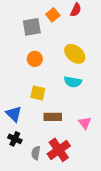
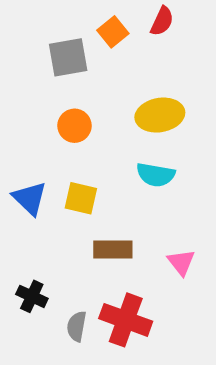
yellow ellipse: (75, 54) -> (160, 115), turned -50
blue triangle: (14, 114) -> (30, 198), moved
red cross: (59, 150) -> (126, 320), turned -35

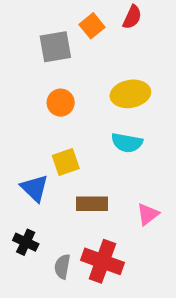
blue triangle: (30, 198) -> (34, 188), moved
yellow square: (81, 198) -> (66, 162), turned -32
pink triangle: (181, 262) -> (148, 214), turned 30

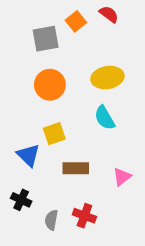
red semicircle: (132, 17) -> (109, 14), turned -78
orange circle: (61, 103) -> (50, 85), size x1.4
cyan semicircle: (127, 143) -> (105, 118), turned 50
red cross: (102, 261) -> (84, 216), size x0.7

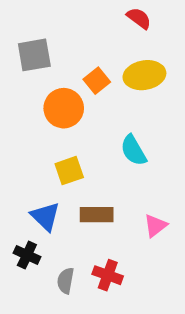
orange square: (76, 21) -> (97, 81), moved
gray square: (46, 39) -> (34, 55), moved
yellow ellipse: (107, 78) -> (144, 75), moved
blue triangle: (28, 155) -> (45, 216), moved

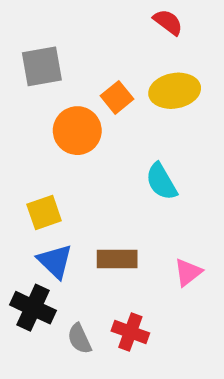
yellow square: (69, 171) -> (44, 212), moved
black cross: (27, 255) -> (33, 308), size x1.4
gray semicircle: (66, 281) -> (79, 339), turned -35

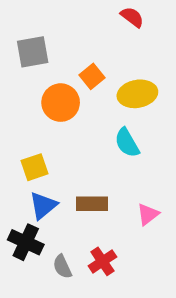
yellow ellipse: (175, 91) -> (137, 94), moved
blue triangle: (55, 261) -> (43, 206), turned 36
red cross: (130, 332) -> (102, 261), turned 36

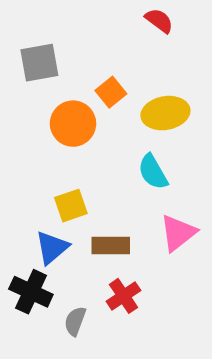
yellow square: (34, 167) -> (71, 206), moved
pink triangle: (148, 214) -> (178, 233), moved, size x1.4
red cross: (102, 261) -> (123, 296), moved
gray semicircle: (62, 267) -> (75, 321), turned 45

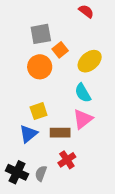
gray square: (39, 63) -> (41, 34), moved
yellow ellipse: (165, 113) -> (90, 61), turned -30
pink triangle: (178, 233) -> (83, 119), moved
black cross: (31, 292) -> (17, 172), moved

